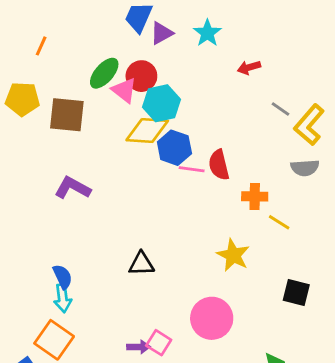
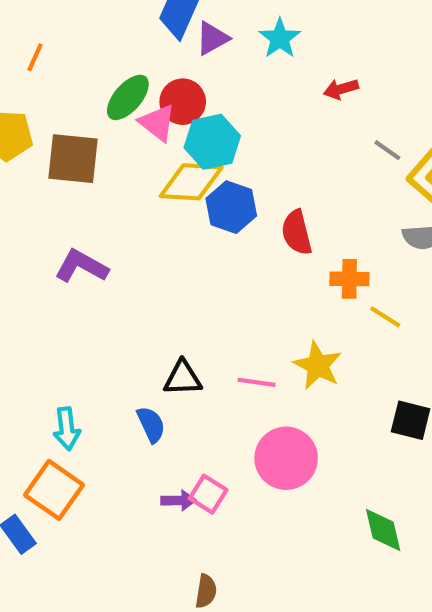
pink line: (192, 169) -> (257, 382), moved
blue semicircle: (63, 277) -> (151, 424), moved

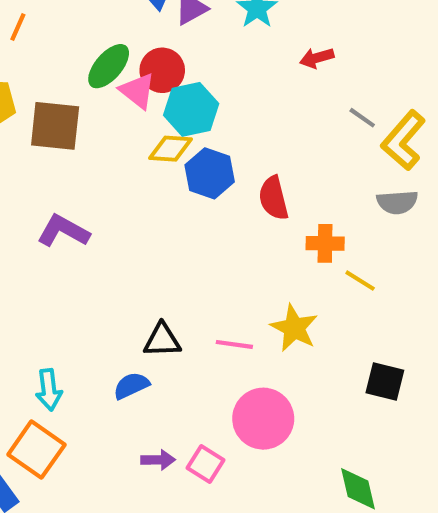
yellow diamond: (191, 182) -> (170, 149), size x0.7
blue semicircle: (151, 424) -> (131, 386), turned -90
pink square: (208, 494) -> (205, 464), moved

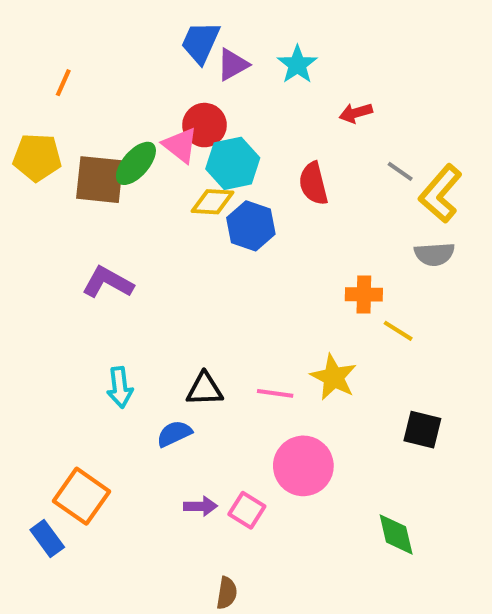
green ellipse: (109, 66) -> (136, 163), moved
red semicircle: (274, 198) -> (313, 184), moved
cyan arrow: (49, 390) -> (120, 387), moved

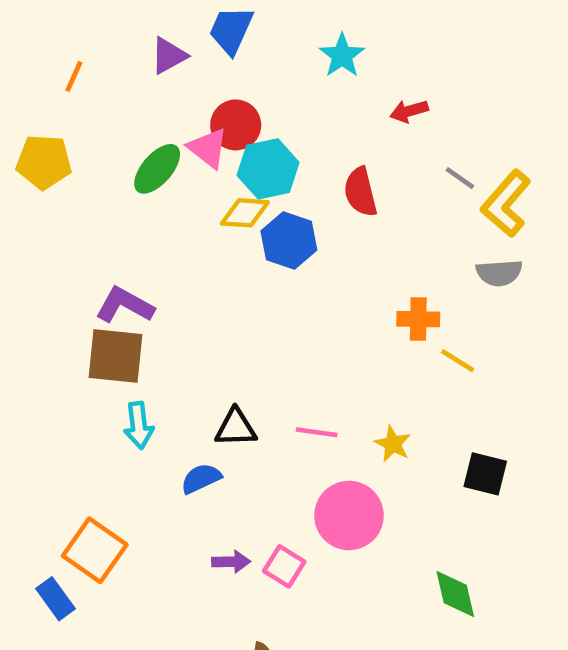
purple triangle: (233, 65) -> (169, 56), moved
brown square: (100, 180) -> (116, 356), moved
yellow star: (334, 377) -> (393, 444), moved, size x0.7

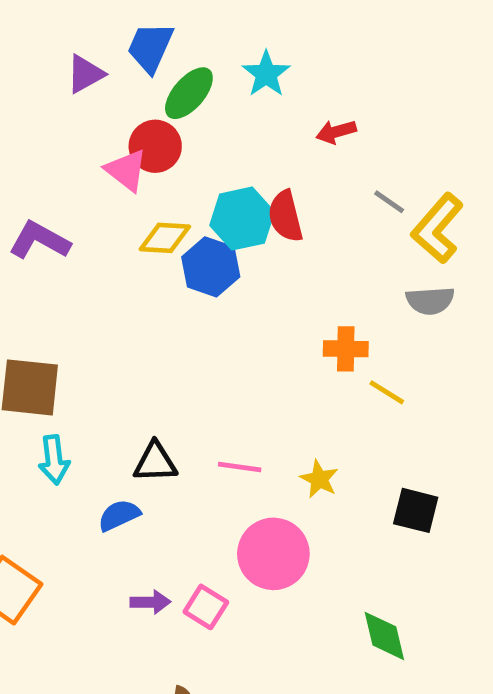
green ellipse: (157, 169) -> (189, 93), moved
cyan hexagon: (268, 169) -> (242, 219), moved
purple L-shape: (125, 305) -> (39, 240), moved

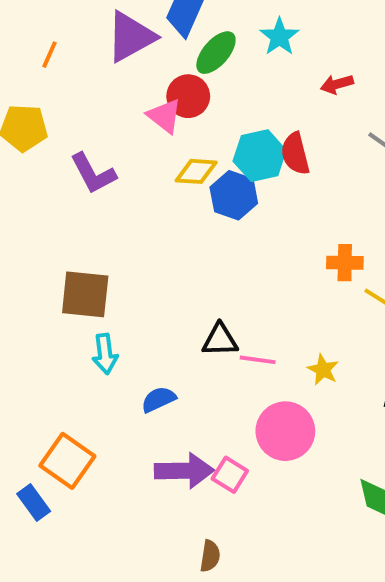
purple triangle: (85, 74) -> (131, 37), size x1.6
purple L-shape: (39, 240) -> (93, 173), turned -147
black triangle: (155, 462) -> (220, 340), moved
purple arrow: (150, 602) -> (184, 471), size x1.8

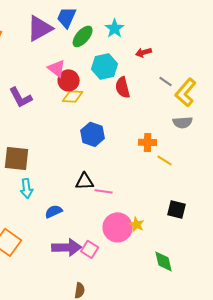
red circle: (188, 96) -> (69, 80), moved
cyan hexagon: (260, 156) -> (105, 66), moved
blue hexagon: (234, 195) -> (93, 134), moved
yellow star: (323, 370) -> (137, 224), moved

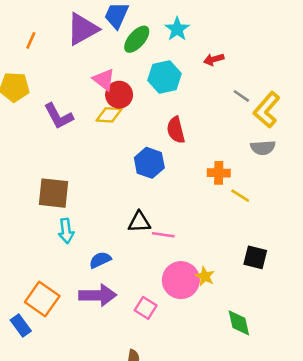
red semicircle: (123, 87) -> (176, 130), moved
yellow diamond: (73, 96) -> (109, 115), moved
purple arrow: (67, 247) -> (98, 295), moved

